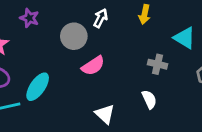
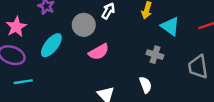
cyan triangle: (185, 38) -> (170, 26), moved
cyan ellipse: (38, 87) -> (51, 45), moved

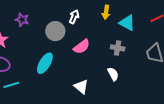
cyan ellipse: (51, 45) -> (45, 63), moved
pink semicircle: (99, 52) -> (82, 47), moved

